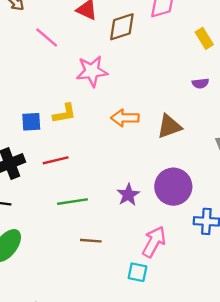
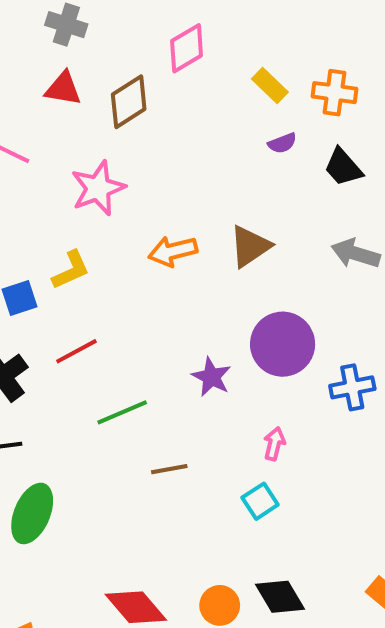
purple semicircle: (200, 83) -> (282, 143), moved
pink arrow: (154, 242) -> (274, 444), size x0.6
cyan square: (137, 272) -> (260, 501), turned -30

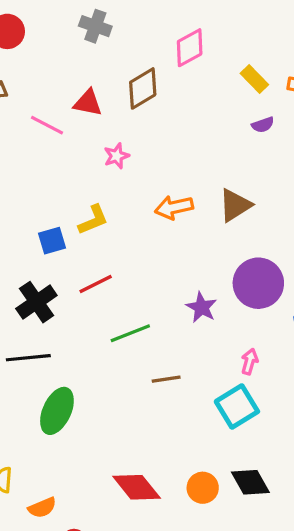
red triangle: (63, 89) -> (88, 103), moved
pink star: (98, 188) -> (117, 156), size x0.6
cyan square: (260, 501) -> (237, 406), size x1.5

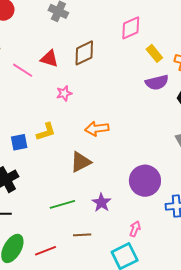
pink diamond: (190, 48) -> (131, 28), moved
purple semicircle: (263, 125) -> (157, 82), size x1.6
brown triangle: (235, 205) -> (81, 162), moved
red line: (96, 284) -> (45, 251), moved
purple star: (201, 307) -> (101, 203), moved

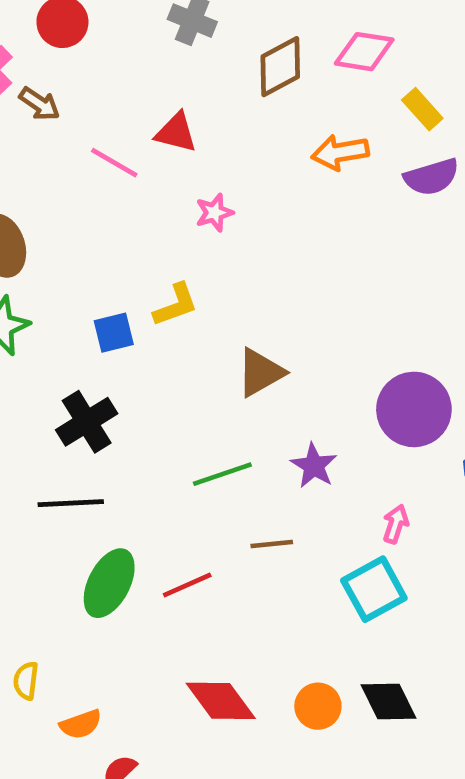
pink diamond: (131, 28) -> (364, 52), turned 35
brown diamond: (84, 53) -> (280, 67), moved
orange arrow: (97, 129) -> (340, 152), moved

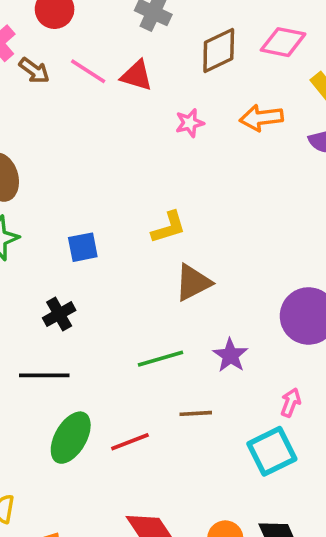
red triangle: (176, 133) -> (137, 76), moved
pink line: (114, 163) -> (88, 71), moved
pink star: (214, 213) -> (190, 123), moved
yellow L-shape: (176, 305) -> (169, 227), moved
black cross: (87, 422) -> (59, 314), size x0.7

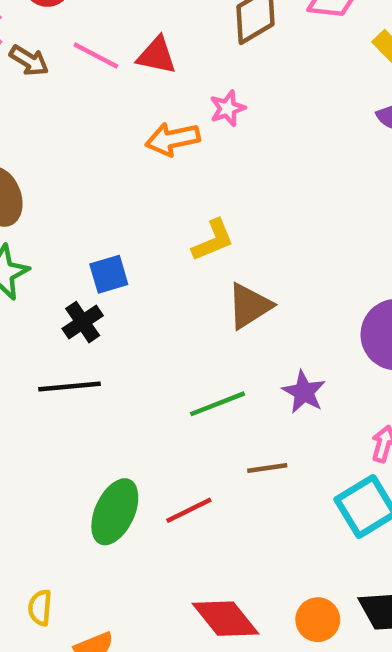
orange arrow: (261, 118) -> (173, 139), moved
black cross: (59, 314) -> (83, 322), moved
black line: (44, 375) -> (70, 386), moved

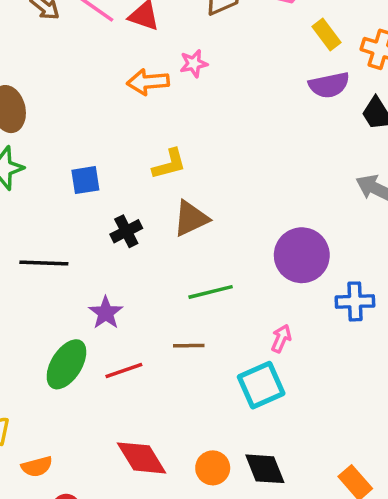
black cross: (83, 322) -> (126, 231), moved
purple star: (304, 392) -> (106, 313), moved
green line: (218, 404) -> (211, 292), moved

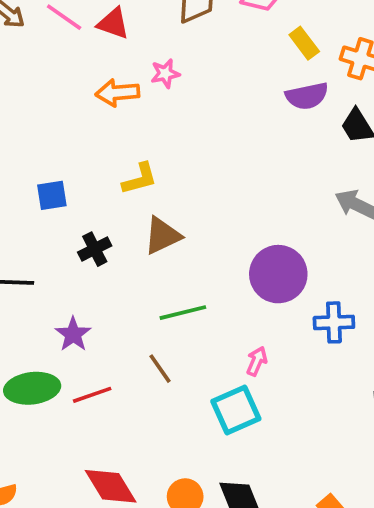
brown line: (189, 346) -> (160, 369), turned 56
green ellipse: (66, 364) -> (32, 388), turned 51

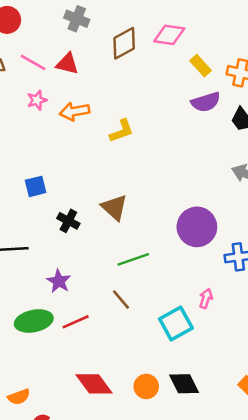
pink star: (165, 73) -> (37, 100), moved
yellow L-shape: (140, 179) -> (122, 131), moved
brown triangle: (162, 236) -> (114, 207), turned -48
black cross: (95, 249) -> (68, 221), turned -30
pink arrow: (257, 361) -> (206, 299), moved

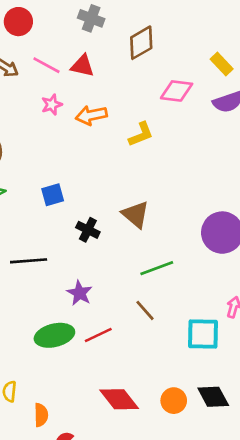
pink diamond: (169, 35) -> (177, 91), moved
cyan square: (176, 323) -> (203, 334), turned 32
orange semicircle: (19, 397) -> (41, 415), turned -70

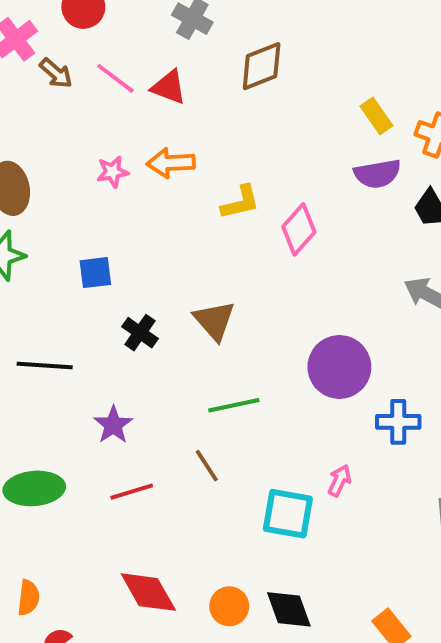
pink diamond: (177, 91) -> (299, 229), moved, turned -64
pink star: (52, 105) -> (113, 172), moved
green ellipse: (54, 335) -> (34, 488), moved

